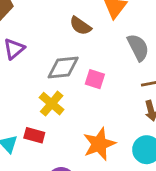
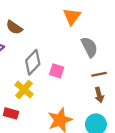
brown semicircle: (80, 26) -> (14, 27), moved
gray diamond: (63, 68) -> (33, 62), turned -40

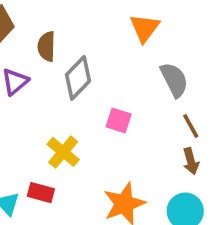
brown semicircle: (14, 27) -> (46, 46), turned 56
gray diamond: (33, 62) -> (78, 78), moved
brown line: (99, 74) -> (191, 126), turned 72

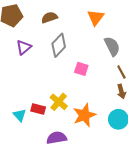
brown semicircle: (46, 46) -> (49, 17), moved, turned 70
yellow cross: (63, 152) -> (59, 102), moved

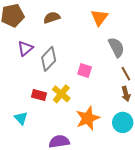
gray diamond: (59, 45) -> (49, 59), moved
yellow cross: (59, 102) -> (61, 94), moved
red rectangle: (38, 109) -> (39, 95), moved

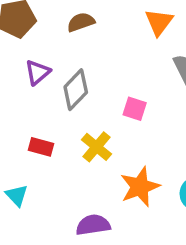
red rectangle: (39, 95) -> (41, 147), moved
cyan triangle: (21, 118) -> (17, 195), moved

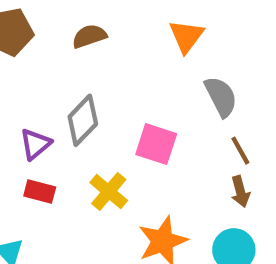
purple triangle: (38, 72) -> (35, 144), moved
pink square: (135, 109) -> (156, 144), size x1.4

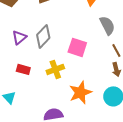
purple triangle: (35, 144) -> (19, 37), moved
yellow cross: (109, 192) -> (55, 69), turned 30

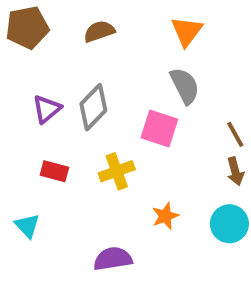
gray semicircle: (107, 25) -> (185, 86), moved
orange star: (80, 92) -> (165, 216), size x0.6

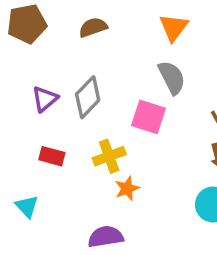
orange star: (165, 216) -> (127, 188), moved

